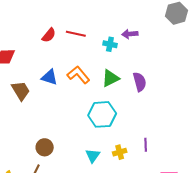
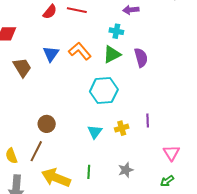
cyan cross: (110, 44) -> (116, 31), moved
blue triangle: (49, 77) -> (51, 54), turned 48

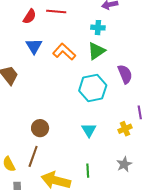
blue triangle: (51, 54) -> (34, 46), moved
purple semicircle: (141, 58) -> (125, 74), moved
yellow cross: (122, 128) -> (125, 129), moved

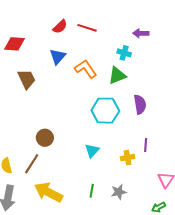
green line: (88, 171) -> (92, 191), moved

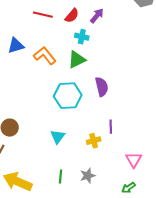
red semicircle: (60, 27) -> (72, 16), moved
purple arrow: (141, 33) -> (97, 16), turned 133
blue triangle: (58, 56) -> (16, 46), turned 36

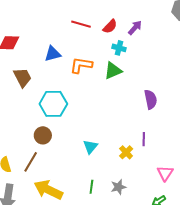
orange L-shape: (45, 56) -> (81, 65), turned -45
purple semicircle: (102, 87) -> (151, 99), moved
cyan hexagon: (68, 96) -> (53, 104), moved
yellow cross: (94, 141) -> (126, 152), turned -32

